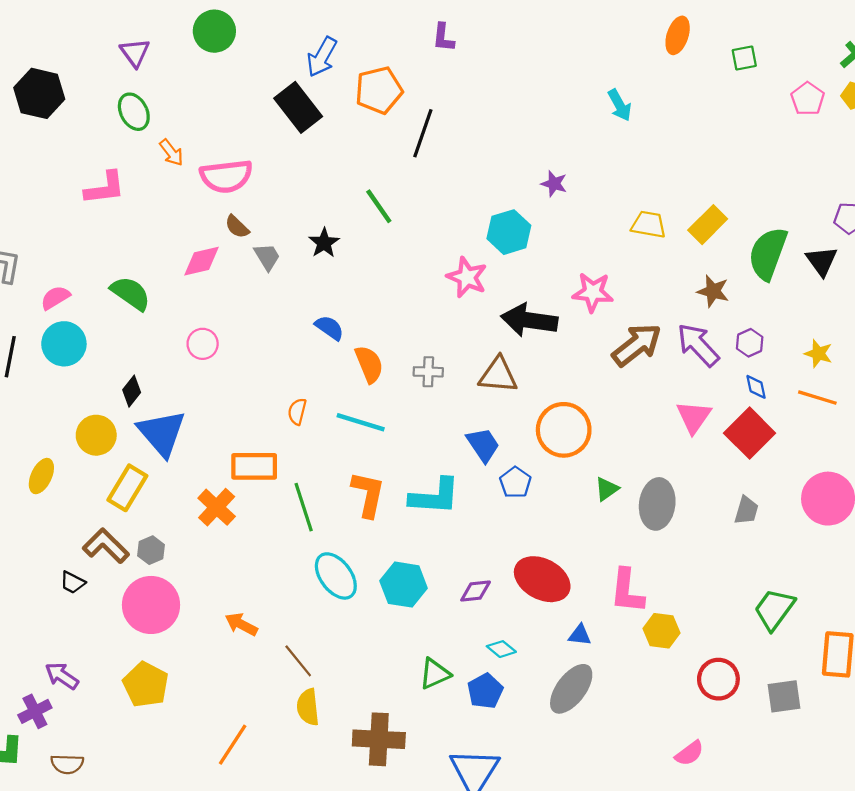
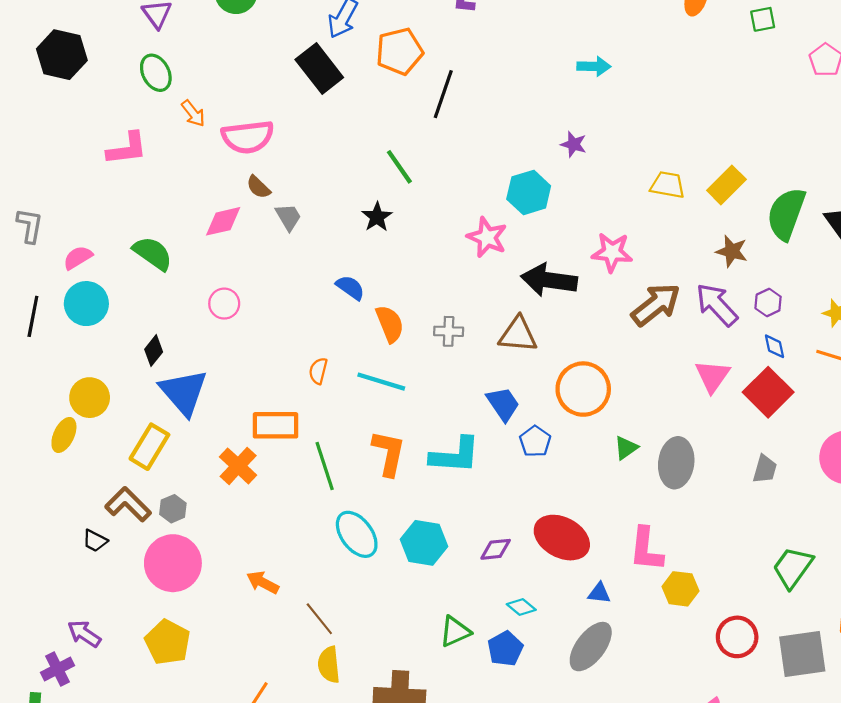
cyan arrow: (620, 105) -> (594, 66), moved, turned -60
black star: (324, 243) -> (377, 217), moved
yellow circle: (96, 435) -> (90, 398), moved
gray square: (784, 696) -> (802, 654), size x1.4

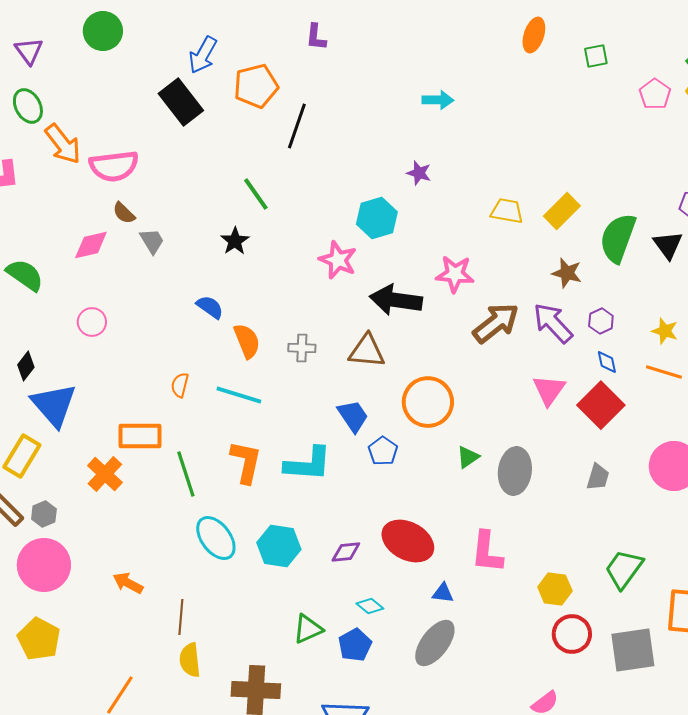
orange arrow: (193, 113) -> (63, 144), size x1.6
yellow hexagon: (680, 589) -> (555, 589), moved
brown line: (319, 619) -> (181, 617), turned 44

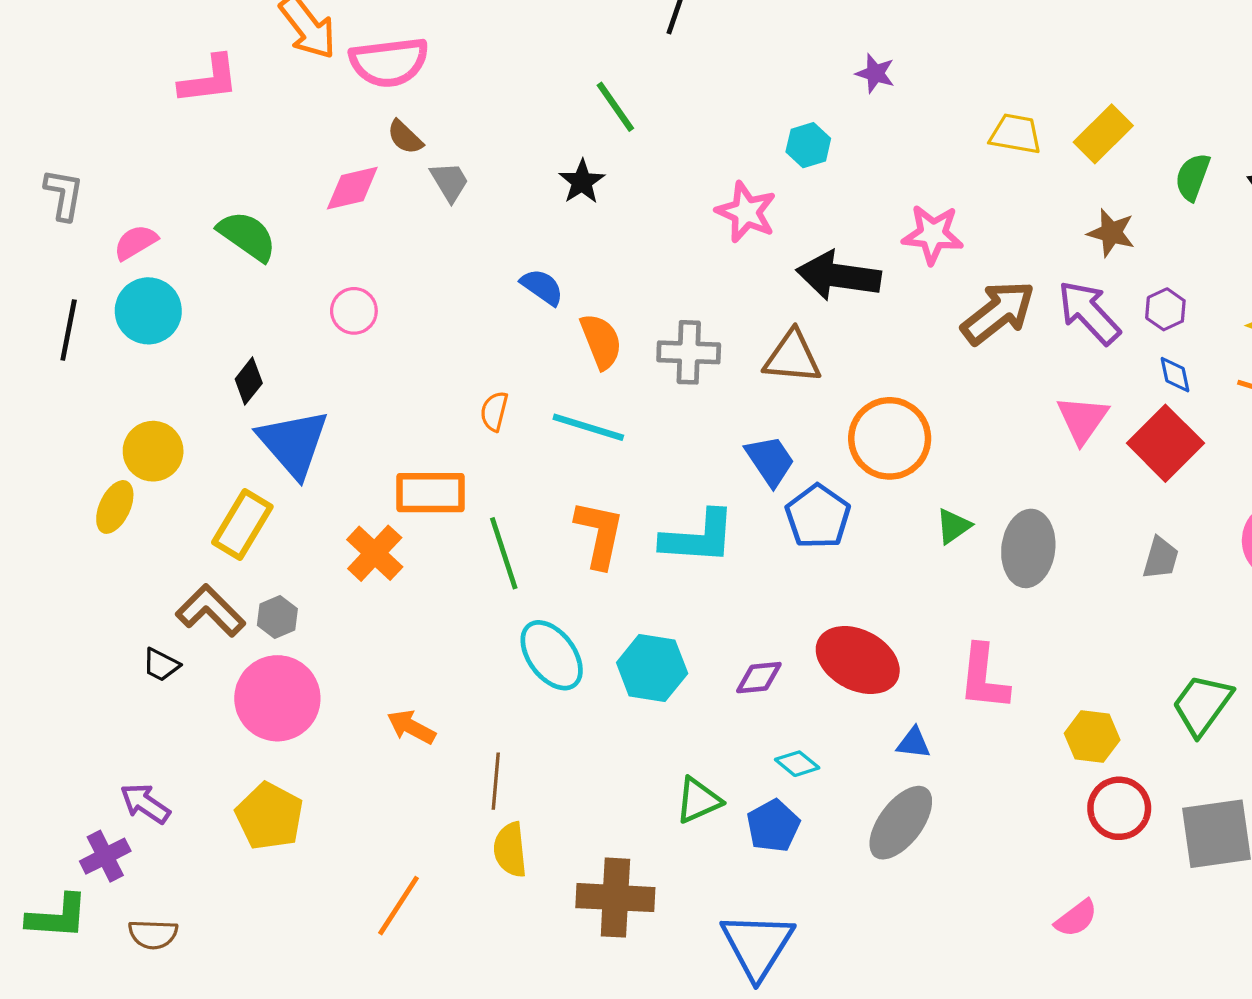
cyan hexagon: (377, 218) -> (808, 145), size x0.7
green semicircle: (618, 238) -> (1193, 177), size x0.6
gray cross: (302, 348) -> (689, 352), size x1.4
blue pentagon: (383, 451) -> (818, 517), size x1.4

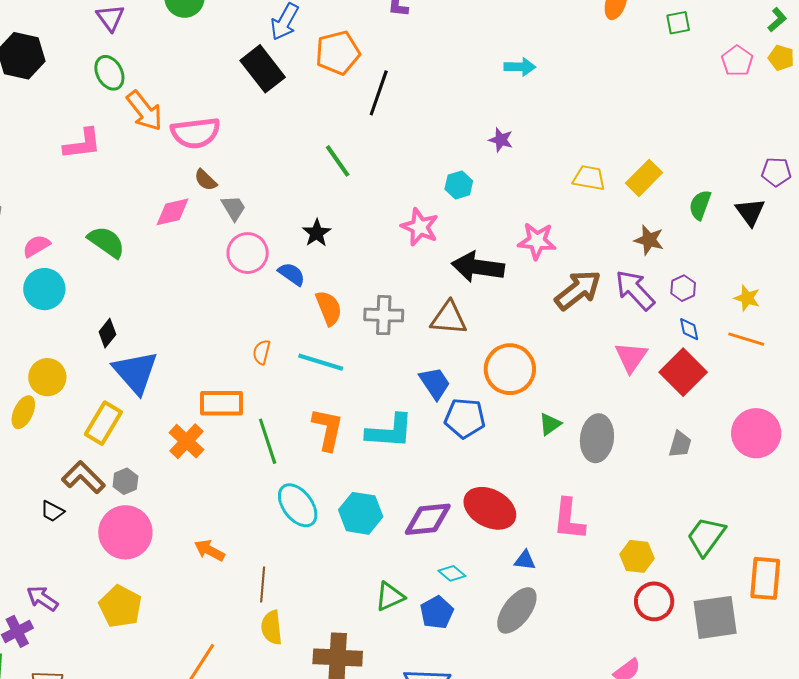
black star: (582, 182) -> (317, 233), moved
pink circle: (354, 311) -> (248, 253), moved, size x1.4
blue pentagon: (818, 517) -> (465, 418), turned -30
purple diamond: (759, 678) -> (428, 519), size x1.6

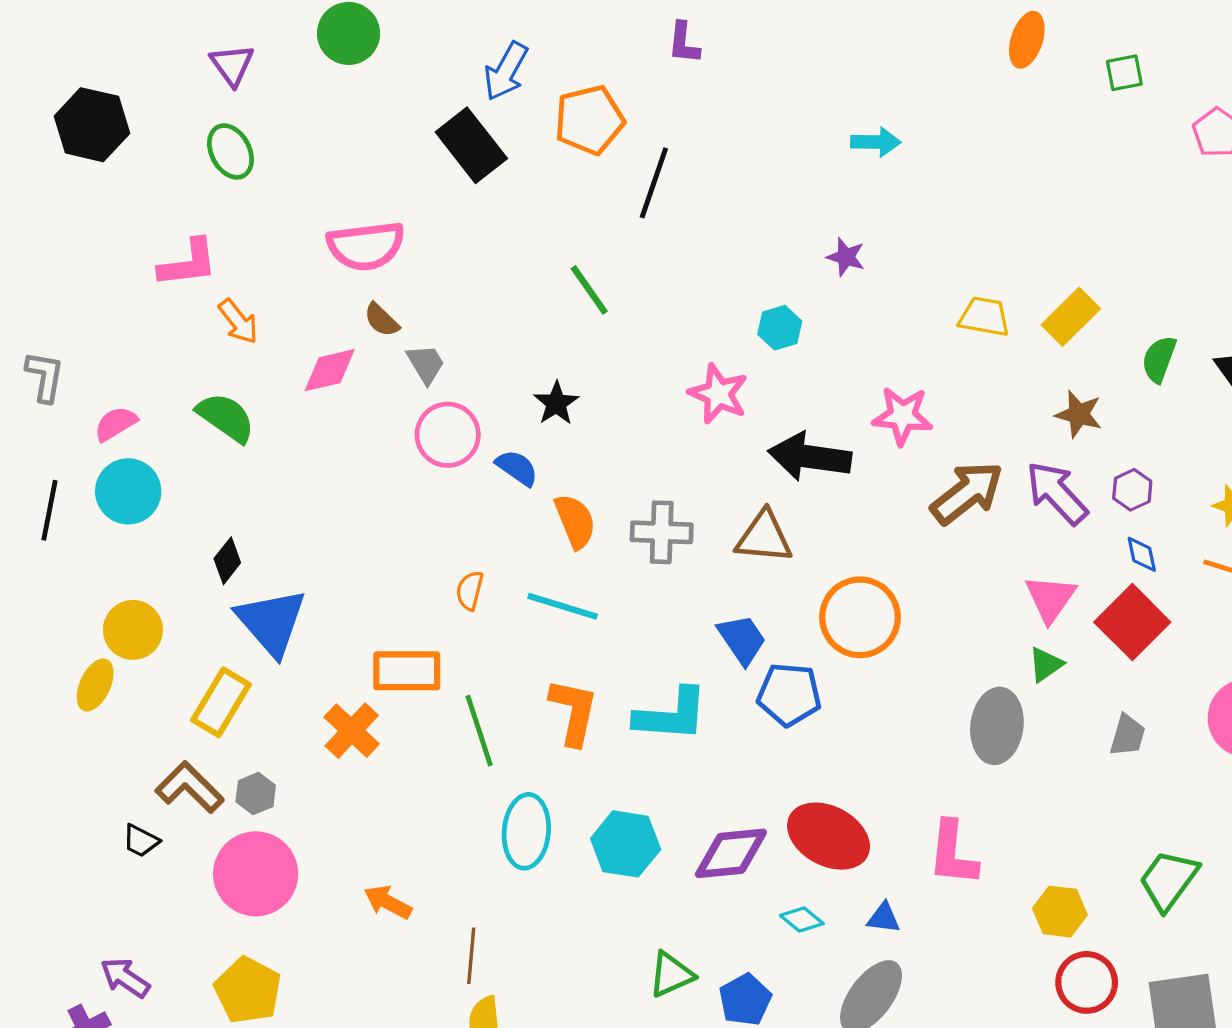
orange arrow: (144, 111) -> (238, 321), moved, size x0.7
green triangle: (550, 424) -> (1046, 665), moved
cyan ellipse: (298, 505) -> (526, 831), turned 42
cyan diamond: (452, 573) -> (802, 919), moved

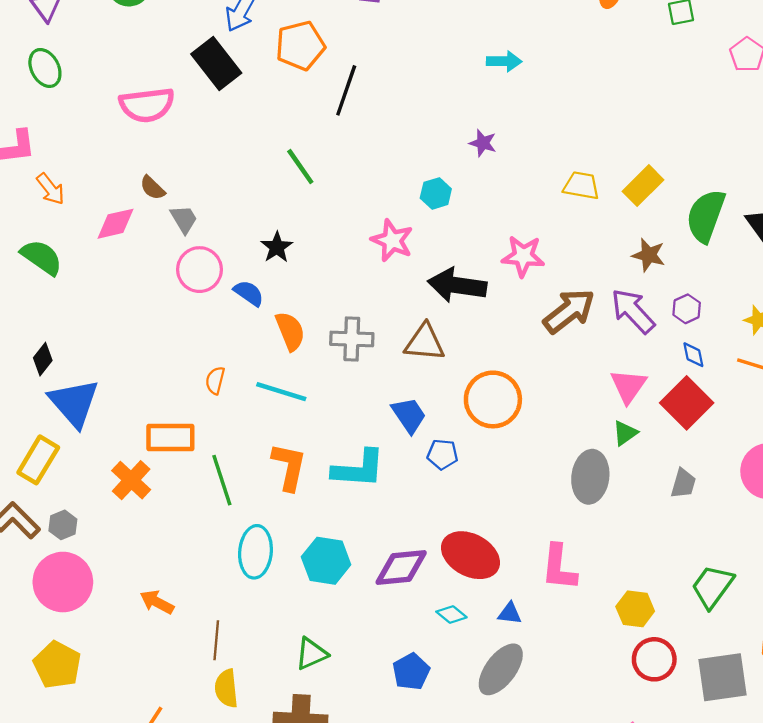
pink semicircle: (366, 246) -> (147, 105), moved
green semicircle: (1159, 359) -> (706, 216), size x1.6
blue pentagon: (789, 694) -> (443, 454), size x0.7
green triangle: (671, 975) -> (311, 654), moved

